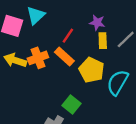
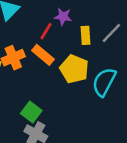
purple star: (97, 23) -> (63, 17), moved
green square: (72, 104) -> (31, 112), moved

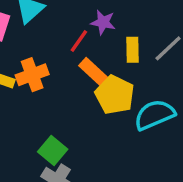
orange rectangle: (43, 55) -> (94, 72), moved
cyan semicircle: (104, 82) -> (155, 115), turned 36

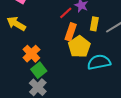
orange rectangle: (94, 72) -> (71, 32), turned 54
orange cross: (32, 75) -> (31, 54), moved, turned -36

